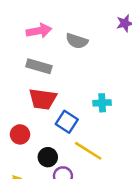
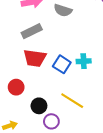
gray rectangle: (39, 66) -> (32, 31), turned -42
blue square: (67, 122) -> (62, 64), moved

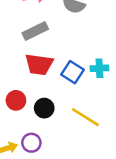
black circle: (39, 106) -> (44, 108), moved
purple circle: (51, 121) -> (31, 143), moved

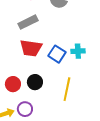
red circle: (16, 100) -> (13, 84), moved
yellow line: (85, 117) -> (67, 89), turned 70

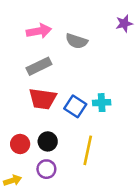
purple circle: (25, 109) -> (46, 169), moved

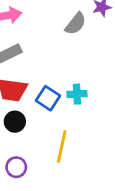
gray semicircle: (77, 41) -> (76, 24), moved, turned -70
black circle: (48, 141) -> (15, 122), moved

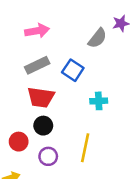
blue square: (48, 98) -> (73, 70), moved
purple circle: (16, 167) -> (48, 156), moved

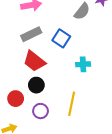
red trapezoid: (41, 97) -> (34, 61), turned 30

